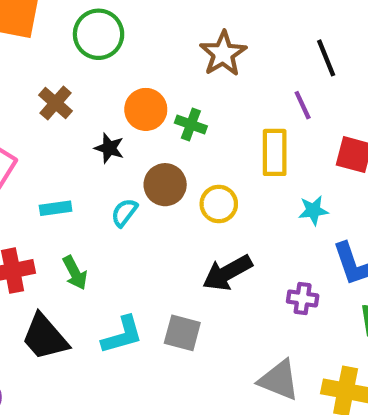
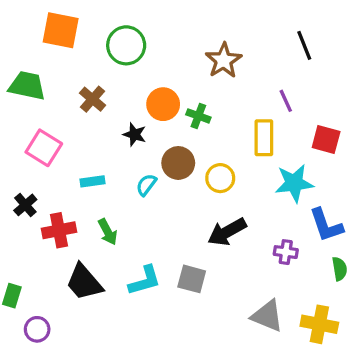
black line: (326, 58) -> (304, 45), moved
cyan star: (313, 210) -> (294, 183), size x1.6

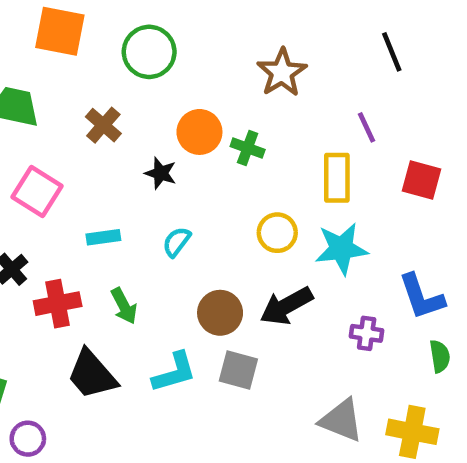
brown circle: (178, 163) -> (220, 313), moved
cyan star: (294, 183) -> (341, 249), moved

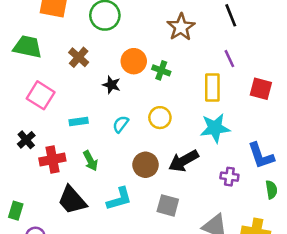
black line: (392, 52) -> (231, 15), moved
yellow circle: (277, 233) -> (160, 118), moved
gray square: (238, 370) -> (168, 205), moved

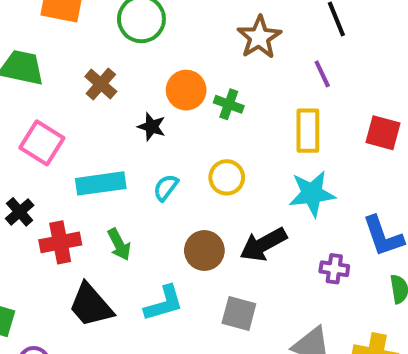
purple line: (229, 59) -> (322, 74), moved
cyan rectangle: (79, 121) -> (101, 183), size x1.6

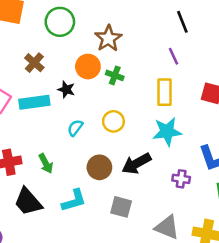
brown star: (259, 37) -> (108, 38), moved
cyan rectangle: (101, 183) -> (34, 102), moved

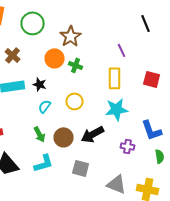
black line: (182, 22) -> (146, 23), moved
black star: (66, 89) -> (40, 84), moved
green arrow: (46, 163) -> (40, 134), moved

